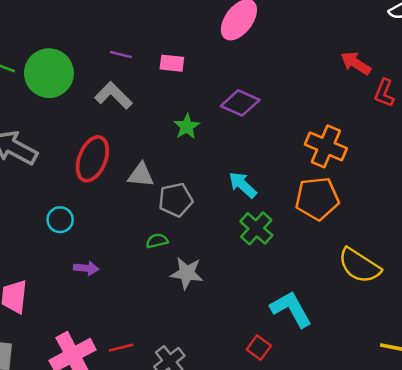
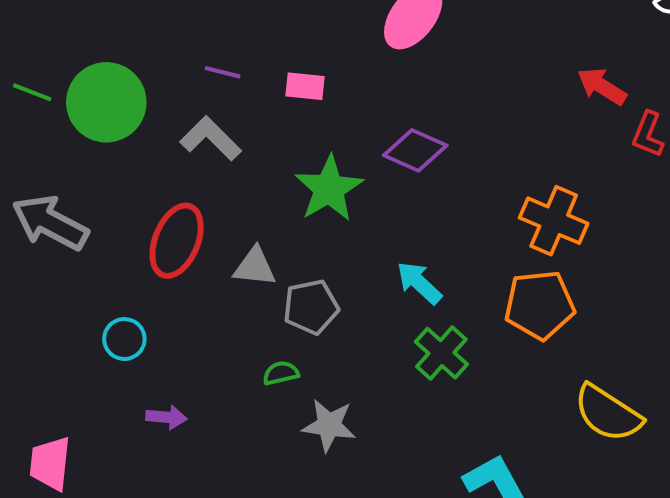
green star: (187, 127) -> (329, 189), size x1.6

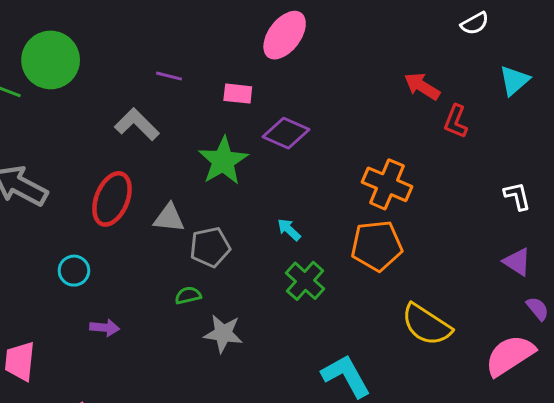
purple line: (223, 72) -> (169, 76), moved
pink rectangle: (305, 86) -> (238, 94), moved
green circle: (106, 102) -> (51, 60), moved
cyan arrow: (419, 283) -> (289, 230), size x0.7

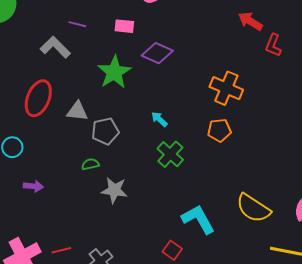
purple line: (169, 76) -> (77, 24), moved
orange pentagon: (377, 246) -> (219, 130), size x0.7
yellow semicircle: (426, 325) -> (253, 208), moved

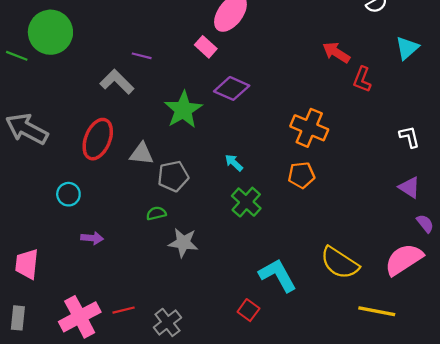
pink rectangle: (124, 26) -> (206, 47), moved, turned 36

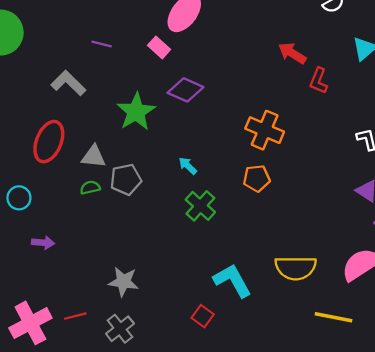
purple line: (142, 56) -> (102, 44), moved
green semicircle: (156, 213) -> (90, 188), moved
gray star: (183, 243) -> (123, 282), moved
yellow semicircle: (340, 263) -> (296, 268), turned -33

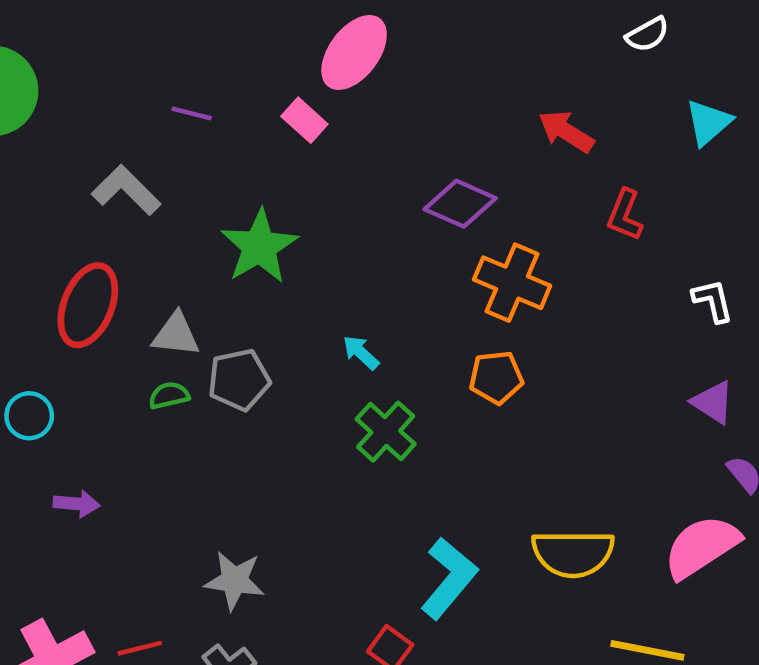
red L-shape: (319, 81) -> (625, 215), moved
purple diamond: (185, 90) -> (460, 204), moved
cyan L-shape: (232, 281) -> (449, 578), turned 69

